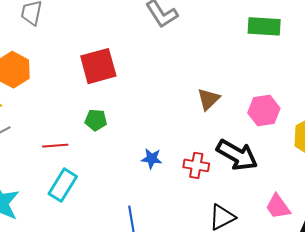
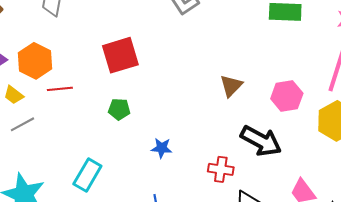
red line: (55, 146) -> (60, 89), moved
blue star: (152, 159) -> (162, 148), moved
red cross: (196, 165) -> (221, 169), moved

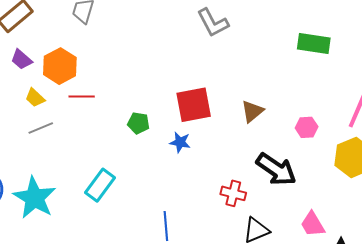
red square: (120, 55) -> (194, 105), moved
pink hexagon: (287, 96) -> (307, 127), size x0.7
blue star: (162, 148) -> (180, 142), moved

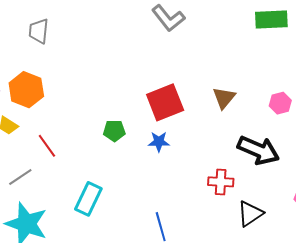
red line: (82, 97) -> (47, 146), moved, turned 65
gray line: (41, 128) -> (20, 177), moved

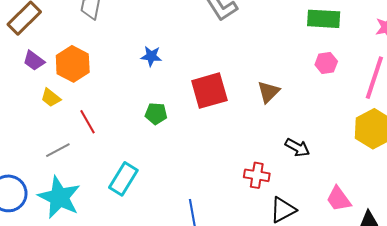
pink hexagon: (280, 103) -> (326, 63), moved
blue star: (159, 142) -> (151, 56), moved
black arrow: (258, 150) -> (297, 148), size x0.6

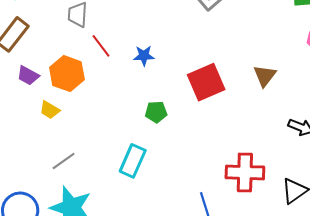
red line: (88, 122) -> (101, 46), moved
red cross: (257, 175) -> (245, 172), moved, size x1.5
cyan rectangle: (123, 179) -> (133, 161), moved

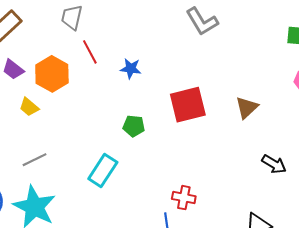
red cross: (245, 172) -> (184, 198), moved, size x0.6

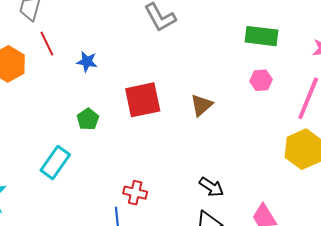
green pentagon: (134, 126) -> (88, 119), turned 30
black arrow: (274, 164) -> (211, 187), moved

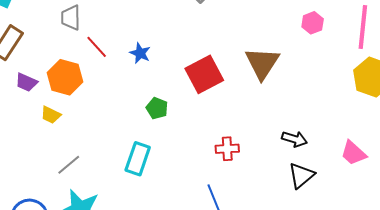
blue star: (87, 62) -> (140, 53), turned 30
brown triangle: (201, 105) -> (262, 63), size x1.5
red cross: (135, 193) -> (227, 149), moved

